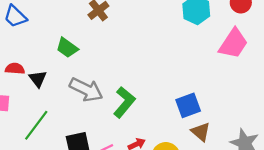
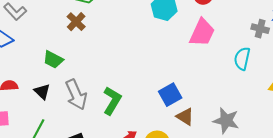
black triangle: (38, 79) -> (42, 92), moved
gray arrow: (86, 90) -> (76, 95), turned 48

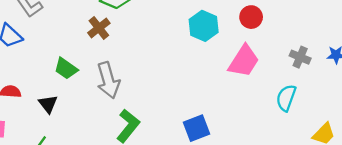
gray cross: (260, 29) -> (300, 57), moved
gray arrow: (76, 95) -> (108, 80), moved

